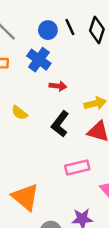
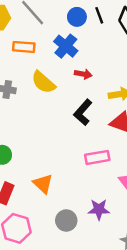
yellow semicircle: (20, 113) -> (43, 82), moved, size x1.5
orange triangle: (25, 197) -> (43, 184), size x0.7

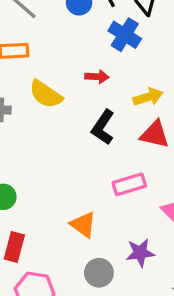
blue cross: (66, 46) -> (125, 35), moved
orange triangle: (43, 184) -> (83, 225), moved

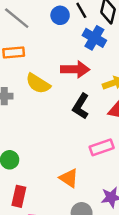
red arrow: (97, 77) -> (75, 69), size x1.6

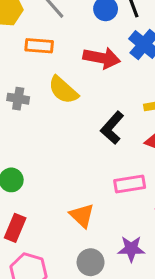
red arrow: (75, 69) -> (102, 58), moved

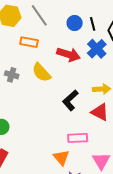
orange triangle: (82, 216) -> (61, 158), moved

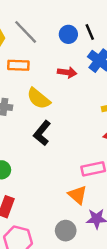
red arrow: (69, 54) -> (67, 72), size x0.7
black L-shape: (70, 100) -> (42, 133), moved

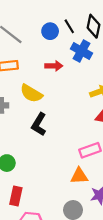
orange triangle: (78, 195) -> (79, 176), turned -36

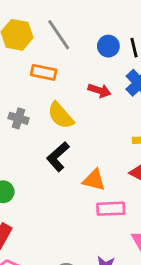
orange triangle: (79, 176) -> (94, 180), moved

